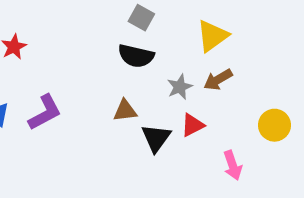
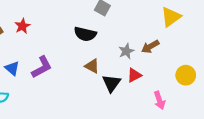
yellow triangle: (213, 36) -> (171, 17), moved
black semicircle: (136, 56) -> (85, 34), moved
brown triangle: (125, 111) -> (92, 66), turned 35

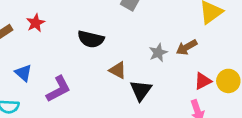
black semicircle: (85, 34) -> (91, 39), moved
purple L-shape: (42, 67) -> (58, 89), moved
red triangle: (134, 75) -> (203, 81), moved

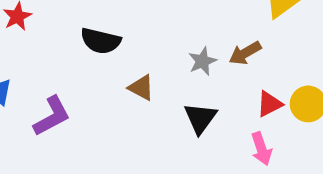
black triangle: (141, 90) -> (200, 118), moved

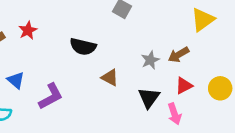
red triangle: (269, 104) -> (184, 86), moved
pink arrow: (261, 149) -> (174, 114), moved

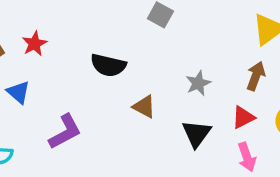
brown arrow: (178, 55) -> (256, 76), moved, turned 140
blue triangle: (16, 80) -> (18, 92), moved
pink arrow: (174, 114) -> (247, 157), moved

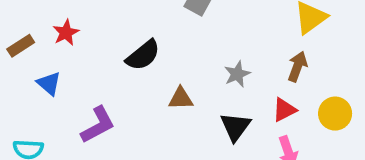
black semicircle: (108, 65) -> (143, 55), turned -52
brown triangle: (144, 107) -> (181, 99), turned -30

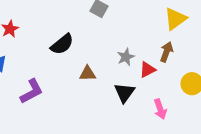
red triangle: (284, 110) -> (147, 70), moved

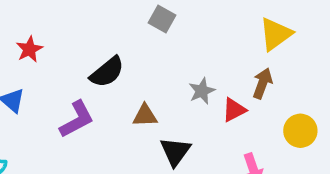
purple L-shape: (32, 91) -> (77, 119), moved
black triangle: (124, 93) -> (175, 152), moved

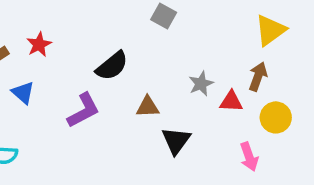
red triangle: (234, 110) -> (231, 101), turned 30
yellow circle: (300, 131) -> (276, 117), moved

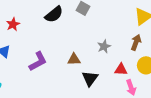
black semicircle: (112, 66) -> (54, 14), moved
red triangle: (231, 101) -> (121, 69), moved

